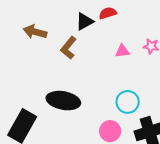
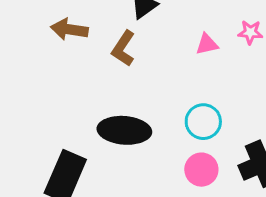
cyan circle: (128, 102) -> (203, 122), moved

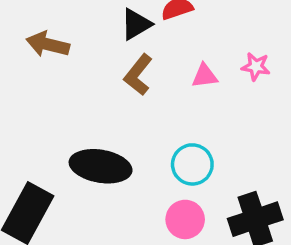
brown L-shape: (123, 48) -> (138, 75), moved

